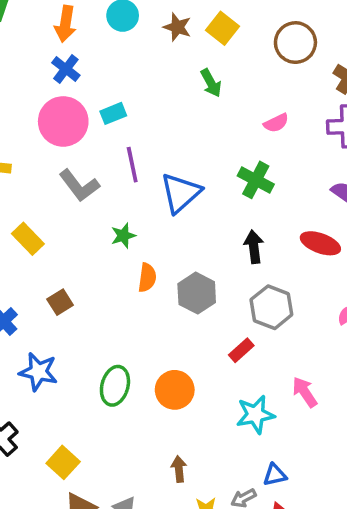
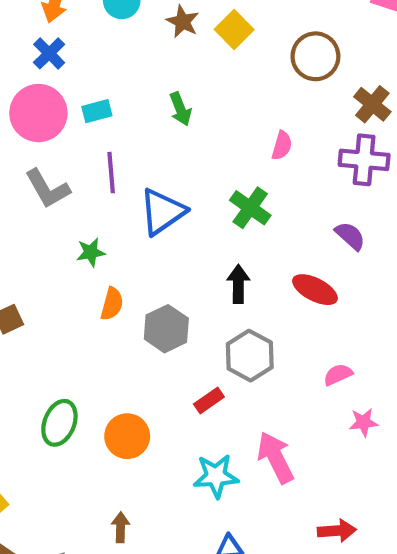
green arrow: (211, 83) -> (180, 109), moved
pink semicircle: (276, 123) -> (282, 146), turned -55
pink arrow: (305, 392) -> (276, 457), size x1.4

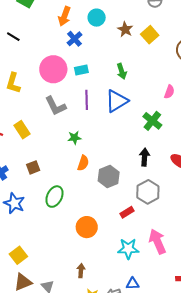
blue cross: (49, 53) -> (75, 39), moved
blue triangle: (162, 212) -> (117, 101), moved
green ellipse: (59, 423) -> (54, 197), moved

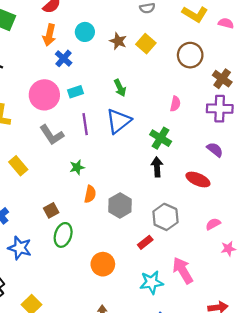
black arrow: (144, 157) -> (157, 167), moved
brown square: (33, 167) -> (51, 210), moved

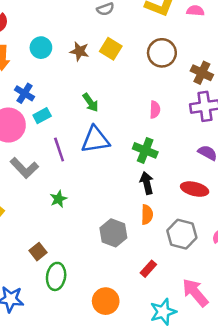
blue cross: (64, 58) -> (24, 93), moved
blue triangle: (119, 121) -> (95, 140), turned 40
orange semicircle: (90, 194) -> (147, 215), moved
gray hexagon: (165, 217) -> (182, 234), moved

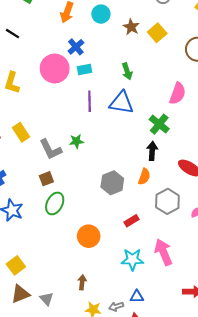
pink semicircle: (155, 110) -> (177, 93), size x1.5
gray L-shape: (24, 168) -> (51, 149), moved

